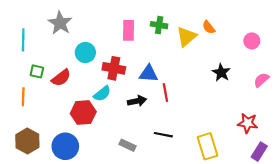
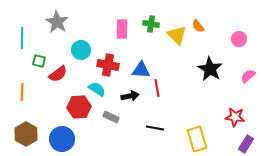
yellow triangle: (187, 37) -> (177, 35), turned -35
green square: (37, 71) -> (39, 61), moved
black star: (221, 73) -> (210, 69), size x1.4
cyan semicircle: (102, 94) -> (97, 89), turned -108
gray rectangle: (127, 145) -> (111, 117), moved

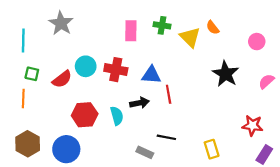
cyan circle: (81, 50) -> (86, 66), moved
green square: (39, 61) -> (32, 74), moved
cyan semicircle: (97, 89) -> (117, 116), moved, turned 42
gray rectangle: (111, 117) -> (145, 152), moved
yellow rectangle: (197, 139) -> (212, 149), size x0.7

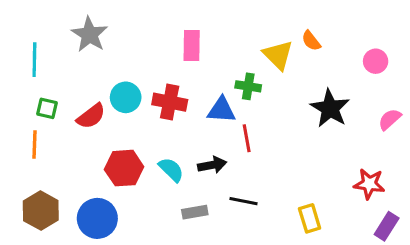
green cross: (162, 25) -> (248, 86), moved
black arrow: (139, 103) -> (212, 165), moved
cyan semicircle: (117, 116) -> (171, 170), turned -30
gray rectangle: (145, 152) -> (195, 212), moved, turned -35

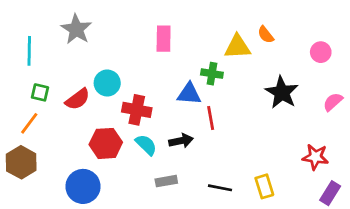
yellow triangle: (278, 55) -> (237, 47), turned -48
red cross: (170, 102) -> (137, 110), moved
orange line: (34, 145) -> (29, 123), turned 35
black line: (244, 201) -> (220, 188), moved
brown hexagon: (41, 211) -> (21, 162), moved

